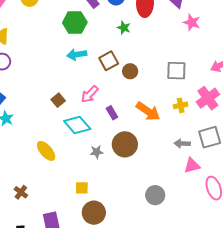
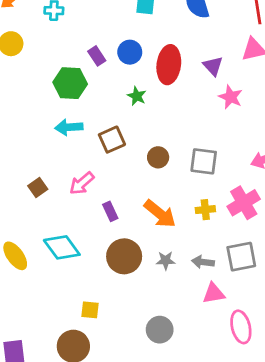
brown circle: (130, 71) -> (158, 157), moved
cyan diamond: (77, 125) -> (62, 247), moved
gray star: (97, 152) -> (166, 260), moved
yellow square: (82, 188) -> (90, 310), moved

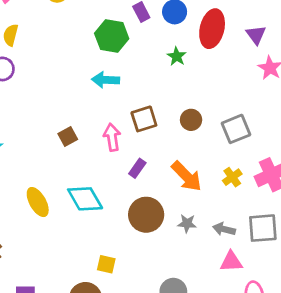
brown square: (112, 140) -> (144, 119), moved
gray square: (204, 161) -> (236, 129), turned -36
pink arrow: (82, 183) -> (112, 137), turned 116
yellow cross: (205, 210) -> (232, 177), turned -36
purple rectangle: (110, 211) -> (137, 168), turned 54

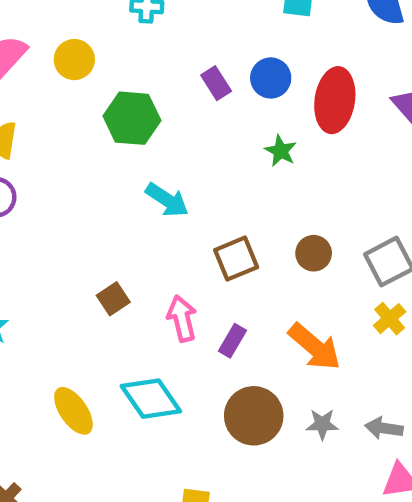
green hexagon: (112, 36) -> (132, 118), moved
cyan arrow: (105, 80) -> (167, 200), turned -144
pink arrow: (112, 137) -> (182, 318), moved
yellow cross: (232, 177) -> (390, 319), moved

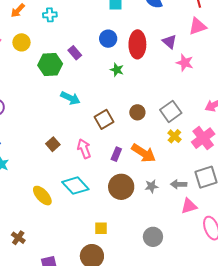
purple rectangle: (216, 83) -> (75, 53), moved
purple rectangle: (232, 341) -> (116, 154), moved

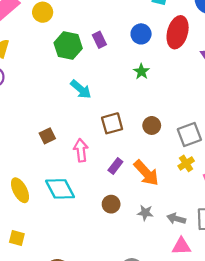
red ellipse: (137, 44) -> (178, 32), moved
brown circle: (121, 187) -> (111, 204), size x0.6
yellow square: (101, 228) -> (17, 238), moved

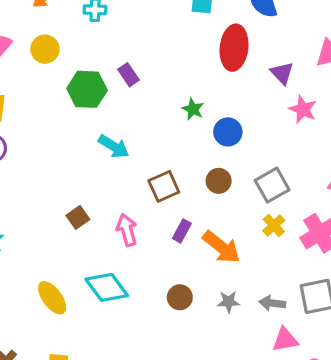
blue circle: (141, 34) -> (228, 132), moved
purple rectangle: (115, 166) -> (182, 231), moved

